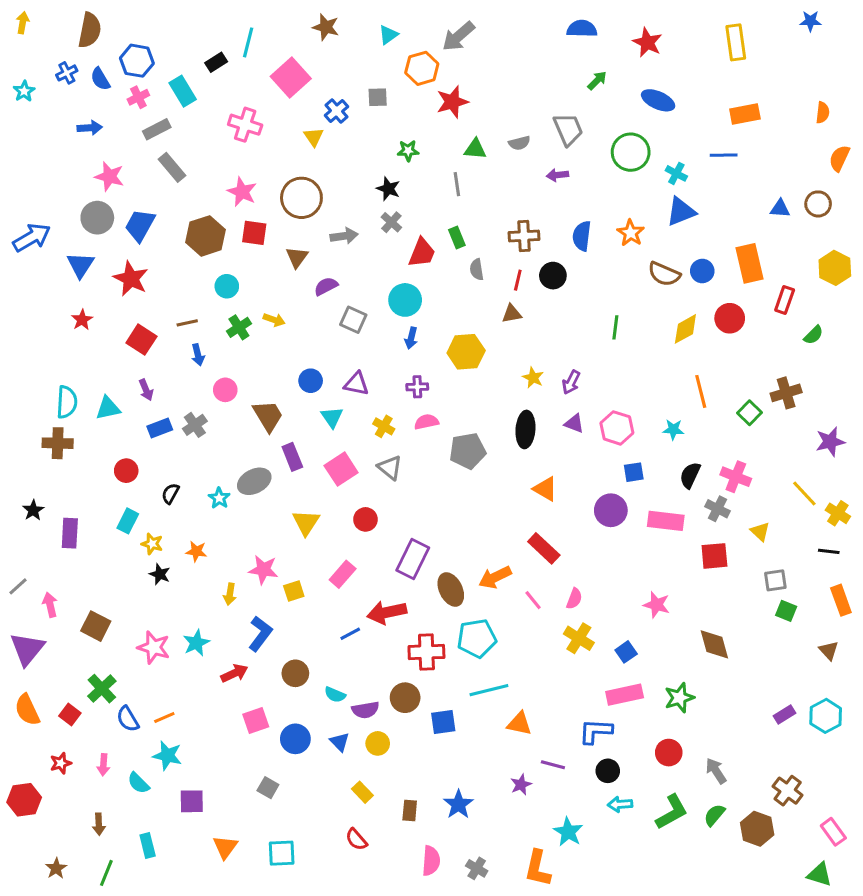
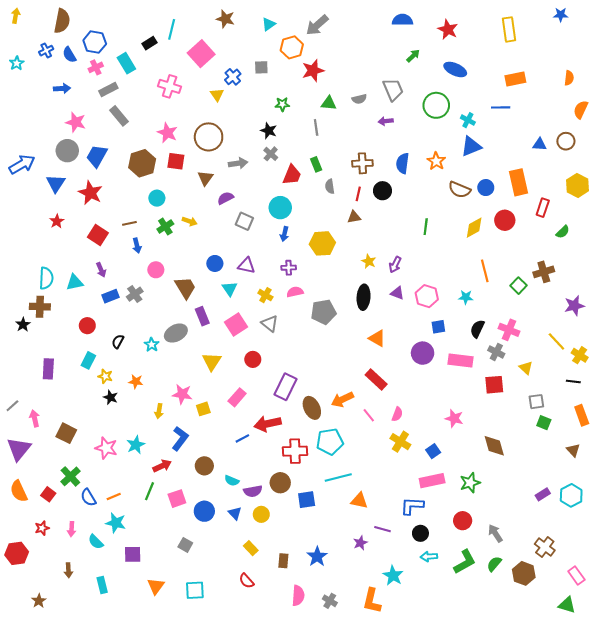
black star: (33, 510) -> (23, 325), moved
green line: (106, 873) -> (150, 491), moved

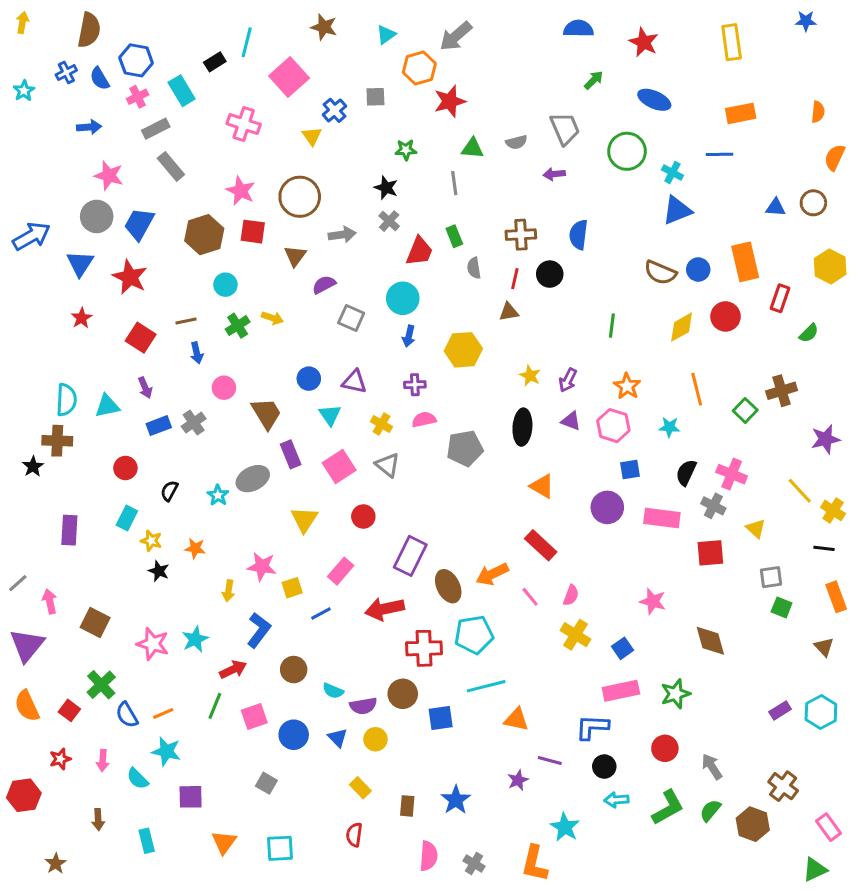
orange star: (436, 161) -> (627, 386), moved
blue line: (242, 438) -> (321, 613), moved
red semicircle: (246, 581) -> (354, 835), turned 49
green triangle: (567, 605) -> (815, 870), turned -42

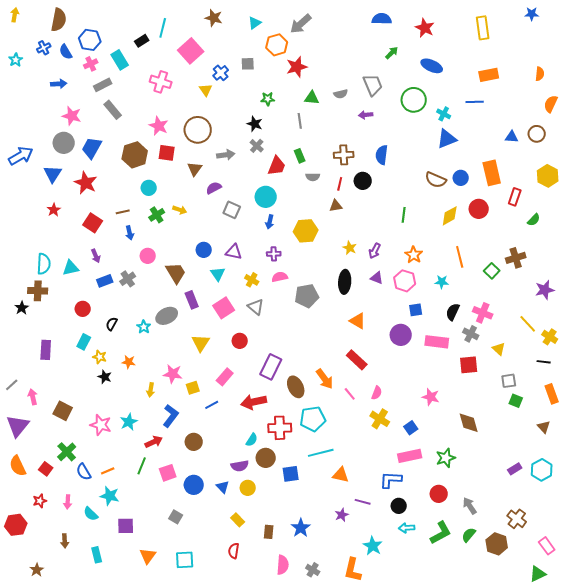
gray semicircle: (474, 268) -> (313, 177), turned -80
orange arrow: (492, 574) -> (325, 379), turned -100
cyan semicircle: (333, 691) -> (252, 440), moved, turned -80

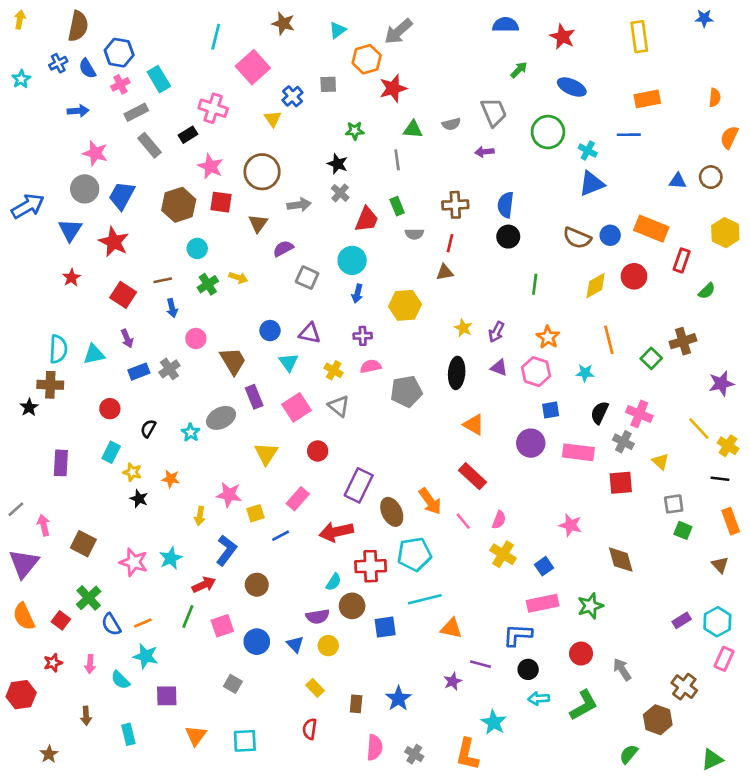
black rectangle: (142, 41) -> (188, 135), moved
orange rectangle: (492, 173) -> (651, 229), turned -55
black circle: (363, 181) -> (508, 237), moved
green semicircle: (469, 535) -> (629, 754), moved
pink rectangle: (547, 546) -> (724, 659), moved, turned 60

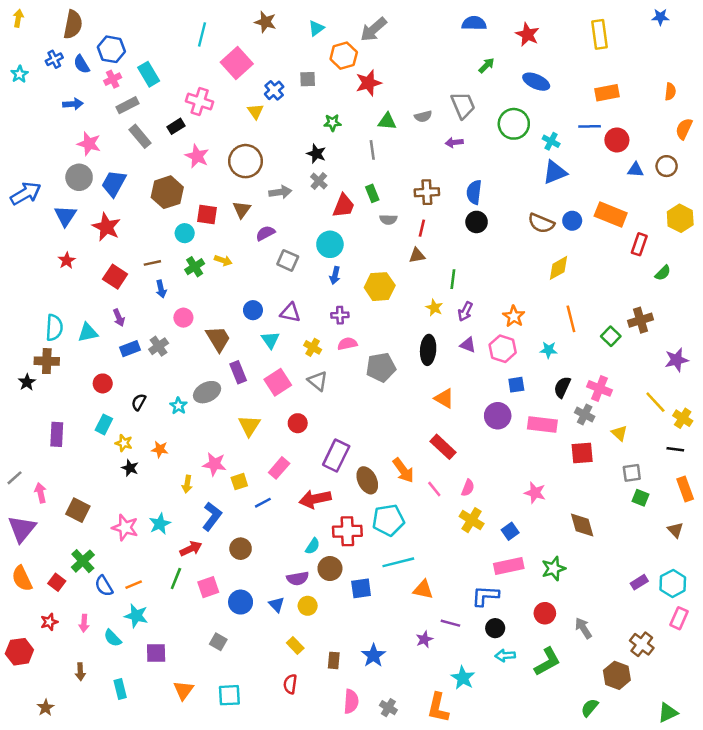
red square: (221, 202) -> (207, 215), moved
red circle: (634, 276) -> (617, 140), moved
green line: (535, 284) -> (453, 279), moved

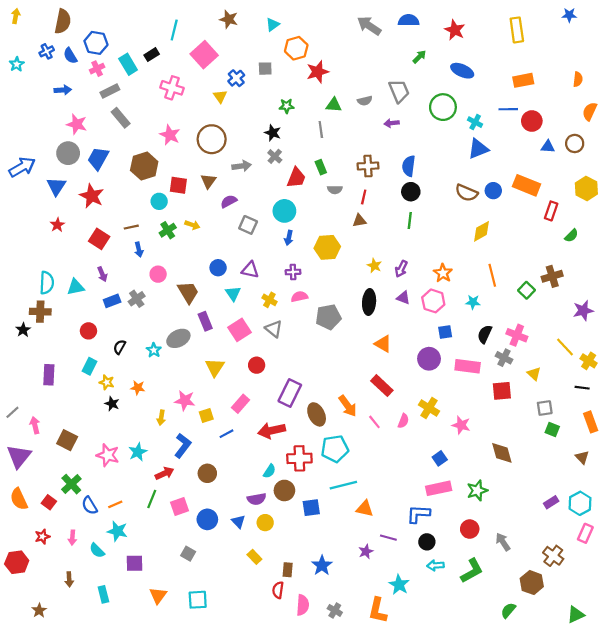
gray arrow: (373, 29) -> (369, 26), moved, turned 75
black rectangle: (176, 126) -> (152, 55), moved
green line: (453, 279) -> (410, 221), moved
yellow cross: (472, 520) -> (429, 408), moved
red semicircle: (290, 684) -> (278, 590), moved

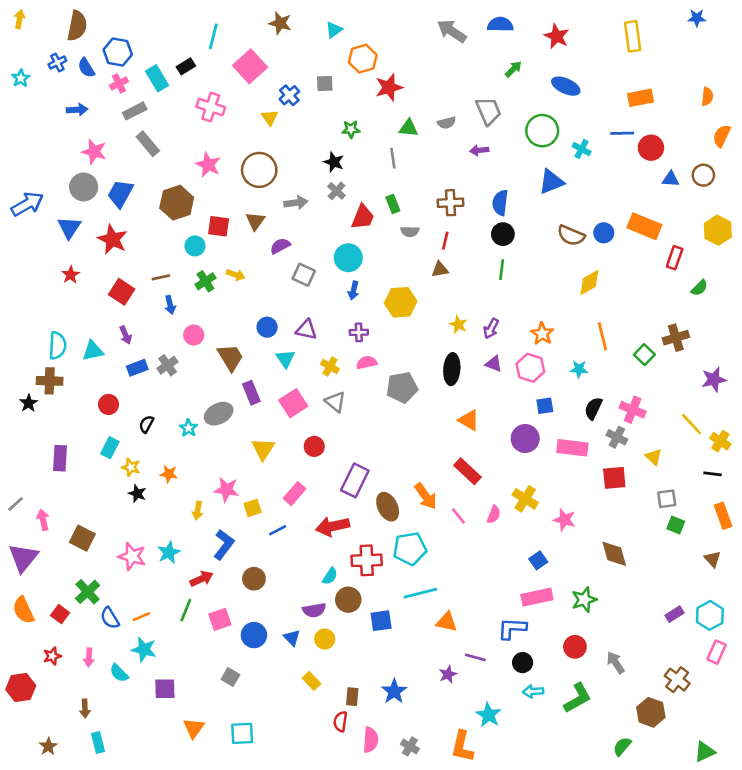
blue triangle: (478, 149) -> (551, 182), moved
cyan rectangle: (103, 594) -> (98, 742), moved

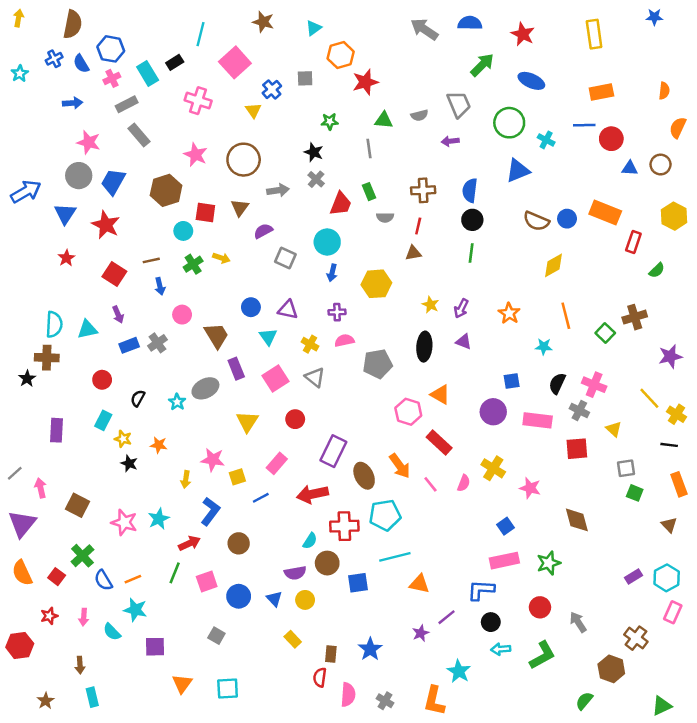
green arrow: (513, 69) -> (482, 65), size x1.5
pink hexagon: (530, 368) -> (408, 412), moved
purple line: (475, 657) -> (446, 617), turned -54

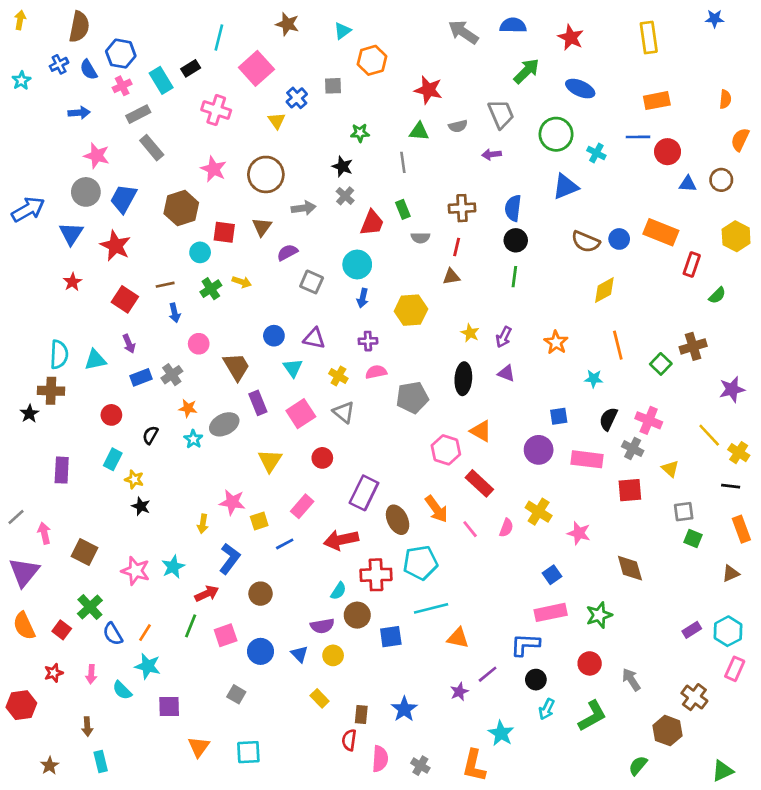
red star: (365, 82) -> (428, 90), moved, turned 30
orange star: (159, 445) -> (188, 408), moved
brown triangle: (669, 525) -> (731, 573), turned 49
orange line: (133, 579) -> (145, 633), turned -35
cyan arrow: (501, 649) -> (547, 709), turned -60

